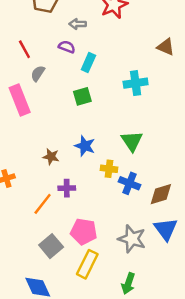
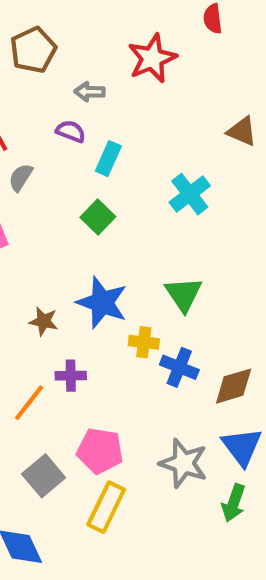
cyan cross: (136, 83) -> (190, 194), turned -30
green square: (82, 96) -> (98, 217), turned -30
blue star: (85, 146) -> (102, 303), size x1.4
green arrow: (128, 283) -> (234, 503), moved

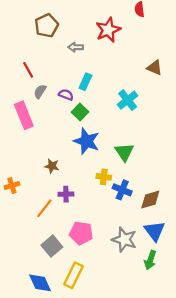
purple semicircle: (71, 131) -> (66, 95), moved
blue star: (102, 303) -> (86, 141), moved
yellow rectangle: (106, 507) -> (74, 275), moved

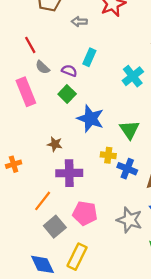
gray semicircle: (40, 91) -> (43, 67), turned -80
green square: (80, 112) -> (67, 94), moved
purple cross: (66, 194) -> (69, 173), size x1.6
orange line: (44, 208) -> (43, 201), moved

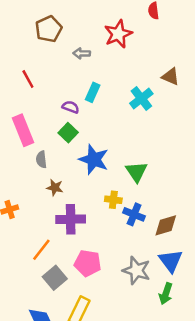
gray semicircle: (43, 67) -> (41, 159), moved, turned 40
cyan cross: (133, 76) -> (141, 99), moved

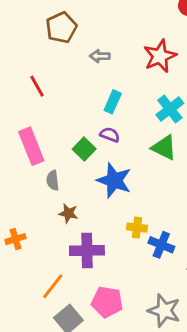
red star: (118, 34) -> (160, 56), moved
purple semicircle: (71, 107) -> (110, 135), moved
green triangle: (136, 172) -> (164, 148), moved, turned -30

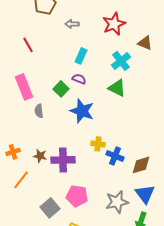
brown star: (68, 213) -> (40, 156), moved
orange line: (53, 286) -> (21, 180), moved
gray star: (164, 311) -> (117, 202), turned -30

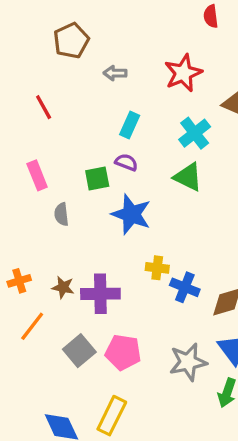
pink rectangle: (24, 87) -> (37, 175), size x0.7
green square: (61, 89) -> (97, 179), turned 35
gray square: (50, 208) -> (79, 351), moved

